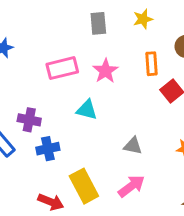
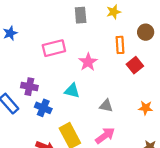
pink star: (106, 71) -> (88, 62), moved
cyan triangle: (87, 110) -> (72, 91), moved
blue cross: (48, 149) -> (43, 108), turned 35

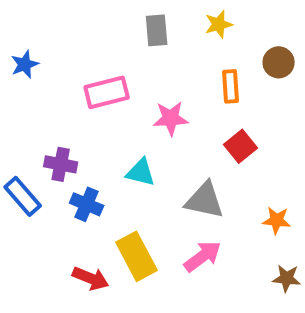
pink star: (88, 62) -> (171, 118), turned 30
red square: (135, 65) -> (241, 146), moved
gray triangle: (106, 106) -> (205, 200), size x1.5
orange star: (146, 108) -> (277, 220), moved

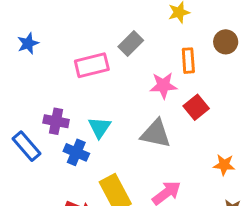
gray rectangle: (157, 30) -> (131, 43), moved, turned 50
pink star: (171, 118) -> (163, 85), moved
cyan triangle: (141, 172) -> (100, 127), moved, turned 50
gray triangle: (205, 200) -> (156, 134), moved

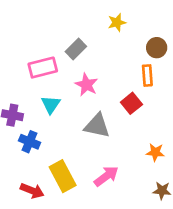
orange rectangle: (188, 61) -> (147, 75), moved
pink star: (163, 85) -> (86, 85), moved, turned 30
cyan triangle: (100, 127) -> (51, 105), moved

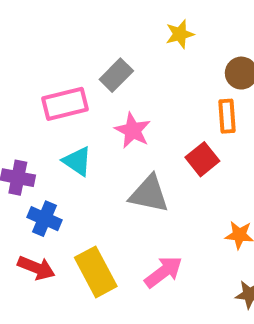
cyan triangle: (51, 105) -> (77, 161), turned -30
red arrow: (32, 191) -> (36, 268), moved

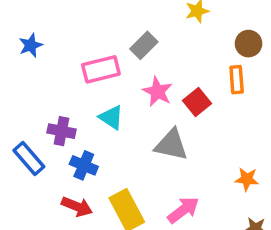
red square: (202, 159) -> (197, 102), moved

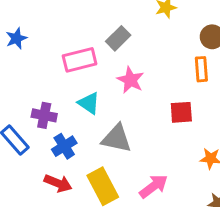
red square: (197, 102) -> (181, 112), moved, turned 35
gray triangle: (171, 145) -> (117, 138), moved
blue cross: (84, 165) -> (64, 146), turned 35

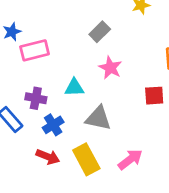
pink rectangle: (80, 60) -> (35, 50), moved
cyan triangle: (89, 103) -> (74, 88), turned -36

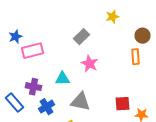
red square: (154, 96) -> (122, 104), moved

